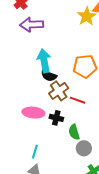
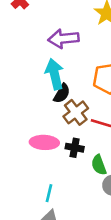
purple arrow: (32, 25) -> (63, 39), moved
black semicircle: (49, 76) -> (62, 93), turned -77

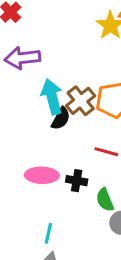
purple arrow: (63, 39) -> (22, 58), moved
brown cross: (76, 112) -> (81, 101), moved

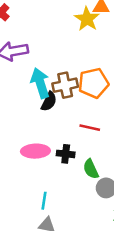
brown cross: (81, 101) -> (65, 85), turned 30

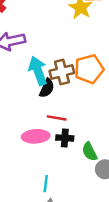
red line: (90, 128) -> (57, 118), moved

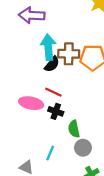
cyan line: (46, 184) -> (50, 153), moved

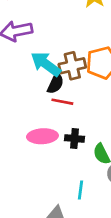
cyan arrow: (48, 47) -> (46, 64), turned -35
red line: (53, 92) -> (62, 102), moved

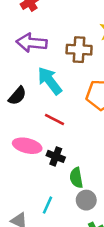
brown cross: (72, 66) -> (79, 50), moved
black semicircle: (56, 83) -> (17, 96), moved

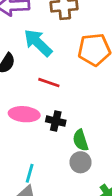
gray circle: (86, 200) -> (80, 162), moved
cyan line: (47, 205) -> (30, 173), moved

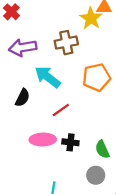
red line: (49, 83) -> (61, 110), turned -48
green semicircle: (80, 140) -> (102, 149), moved

